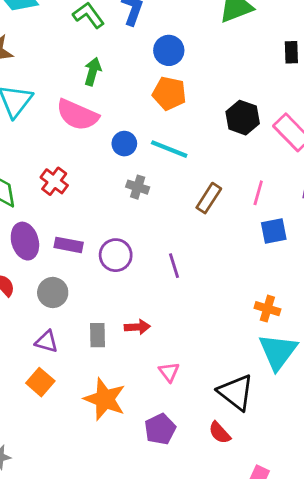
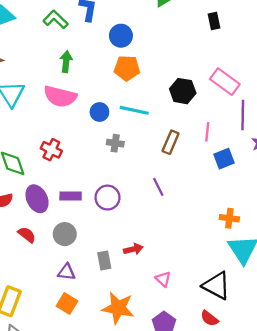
black hexagon: (243, 118) -> (183, 91), moved
purple line: (174, 266) -> (158, 187), moved

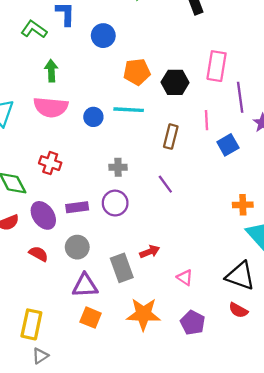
orange pentagon: (127, 68) -> (137, 72), moved
pink rectangle: (225, 82) -> (217, 66), turned 72
gray cross: (115, 143) -> (118, 167), moved
gray rectangle: (104, 261) -> (122, 268), size x1.4
purple triangle: (66, 272) -> (85, 286), size x1.4

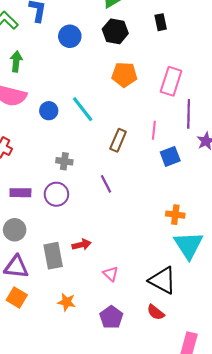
orange pentagon: (137, 72) -> (124, 75), moved
black hexagon: (175, 82) -> (115, 31), moved
cyan line: (129, 110) -> (83, 109), turned 40
orange star: (143, 314) -> (67, 302), size x0.6

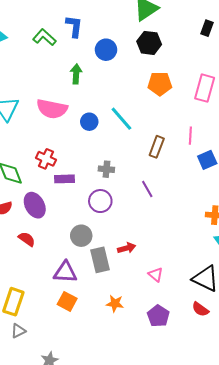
black rectangle: (161, 22) -> (207, 28), moved, turned 35
green arrow: (16, 61) -> (76, 74), moved
purple rectangle: (20, 193) -> (64, 179), moved
gray circle: (15, 230) -> (81, 236), moved

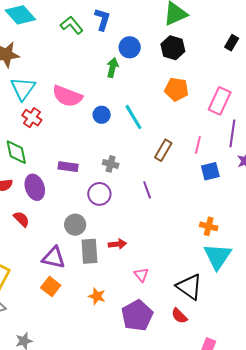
green arrow: (76, 74) -> (112, 68), moved
red cross: (46, 159) -> (32, 118), moved
purple pentagon: (158, 316) -> (137, 315), size x1.4

